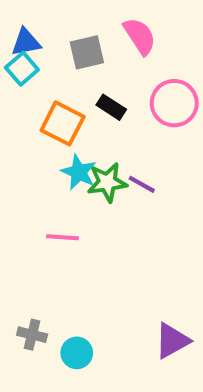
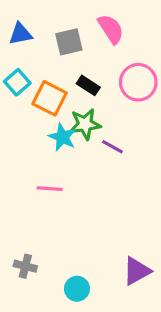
cyan square: (22, 69) -> (17, 82), moved
green star: (107, 182) -> (85, 124), moved
cyan circle: (77, 353) -> (77, 289), moved

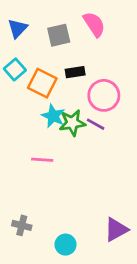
blue triangle: (20, 34) -> (18, 28), turned -35
pink circle: (138, 82) -> (104, 95), moved
black rectangle: (88, 85) -> (75, 72), turned -42
green star: (85, 124) -> (72, 123), moved

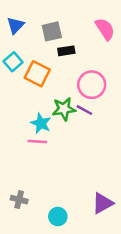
pink semicircle: (94, 24) -> (105, 29), moved
black rectangle: (75, 72) -> (66, 51), moved
cyan star: (53, 116) -> (41, 123), moved

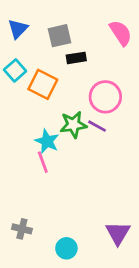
pink line: (37, 142) -> (43, 162), turned 66
purple triangle: (103, 203) -> (118, 233), turned -30

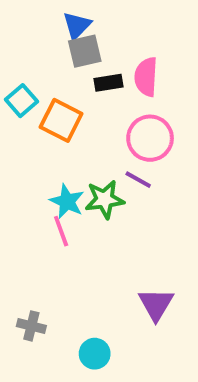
blue triangle: (18, 29) -> (77, 25), moved
pink semicircle: (121, 33) -> (146, 77), moved, turned -144
green star: (73, 125) -> (105, 199), moved
purple triangle: (118, 233) -> (156, 304), moved

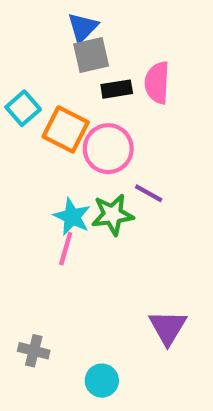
pink circle: (150, 138) -> (108, 149), moved
pink line: (61, 231) -> (66, 249), turned 36

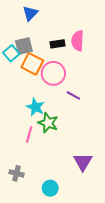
blue triangle: (83, 27) -> (30, 13), moved
gray square: (91, 55) -> (24, 46), moved
green star: (112, 215) -> (48, 123), moved, turned 30
pink line: (66, 249) -> (29, 134), moved

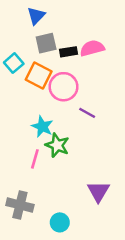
pink semicircle: (78, 41) -> (92, 48), turned 72
gray square: (24, 46) -> (46, 43), moved
gray cross: (16, 173) -> (20, 205), size x1.5

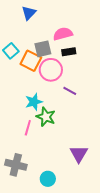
gray square: (46, 43) -> (43, 49), moved
pink semicircle: (92, 48) -> (63, 34), moved
black rectangle: (68, 52) -> (69, 52), moved
cyan star: (42, 127) -> (34, 102), turned 30

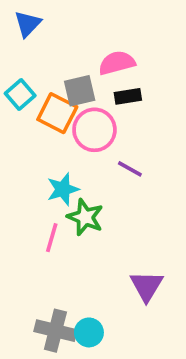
blue triangle: (29, 13) -> (28, 24), moved
gray cross: (16, 165) -> (55, 331), moved

